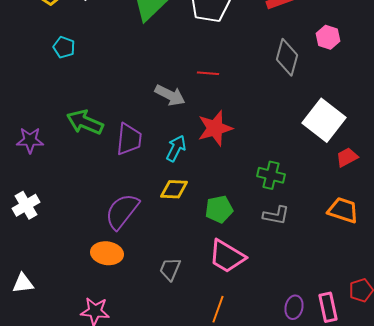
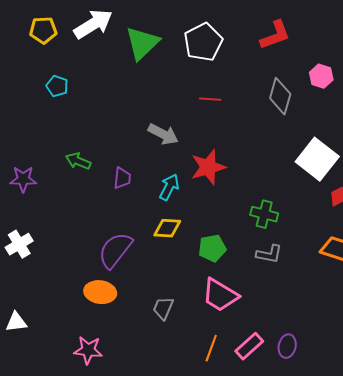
red line: (208, 73) -> (210, 99), moved
green arrow: (85, 122) -> (78, 161), size x0.7
purple trapezoid: (129, 139) -> (122, 178), size x0.7
pink rectangle: (328, 307) -> (249, 346), moved, turned 60

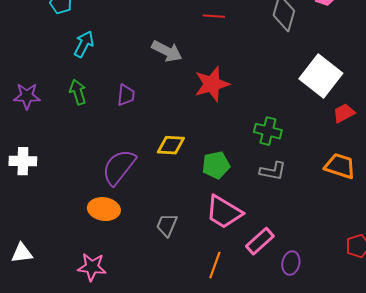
green arrow: (78, 161) -> (78, 92), moved, turned 50
cyan arrow: (169, 187) -> (84, 44), moved
white cross: (19, 244) -> (23, 161), turned 32
white triangle: (16, 322) -> (22, 253), moved
pink rectangle: (249, 346) -> (260, 241), moved

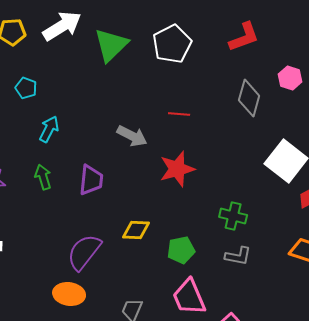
red line: (214, 16) -> (179, 114), moved
purple trapezoid: (126, 95) -> (91, 180), size x1.4
pink trapezoid: (224, 212) -> (189, 297), turned 36

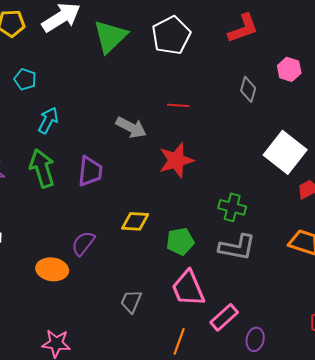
gray diamond: (249, 98) -> (248, 89), size x0.7
green arrow: (43, 177) -> (42, 168), size x1.5
purple semicircle: (84, 252) -> (83, 243), size x0.7
gray L-shape: (238, 256) -> (237, 247), size x1.4
orange ellipse: (69, 294) -> (52, 269), moved

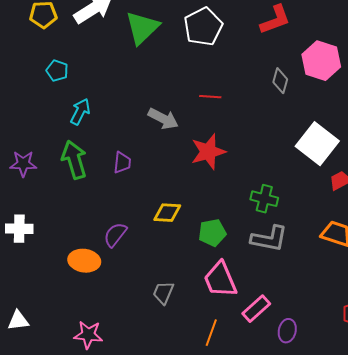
pink hexagon: (289, 69) -> (321, 61), size x1.6
purple trapezoid: (90, 171) -> (122, 163), size x0.7

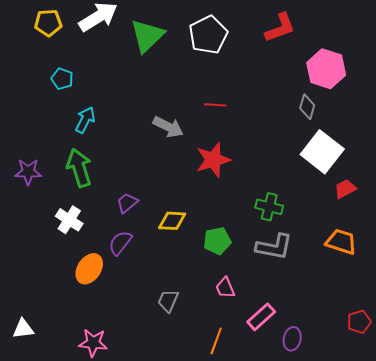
gray diamond: (280, 81) -> (307, 107), moved
purple trapezoid: (122, 163) -> (127, 203), moved, turned -135
white cross: (19, 229) -> (69, 220), moved, turned 32
orange ellipse: (84, 261) -> (89, 269), turned -64
pink trapezoid: (220, 280) -> (225, 288), size x0.6

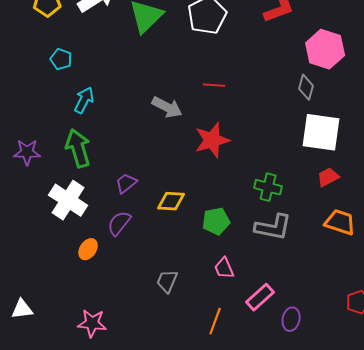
white square: (322, 152) -> (321, 132), turned -30
red trapezoid: (345, 189) -> (328, 177), moved
white cross: (69, 220) -> (68, 200), size x1.4
orange ellipse: (89, 269) -> (88, 249), size x0.7

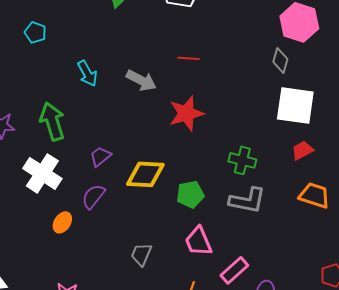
cyan arrow: (84, 100) -> (87, 73), moved, turned 124
yellow diamond: (171, 201) -> (145, 174), size x1.4
pink trapezoid: (224, 268) -> (198, 241), size x1.4

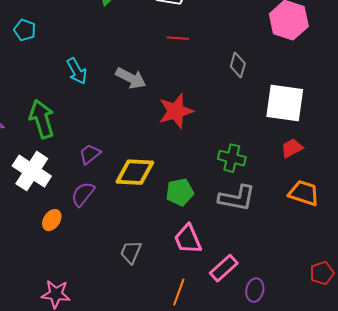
red line: (188, 58) -> (178, 38), moved
gray diamond: (280, 60) -> (238, 65), moved

